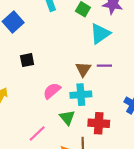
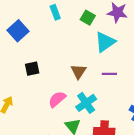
brown triangle: (83, 69) -> (78, 72), moved
cyan cross: (81, 95) -> (86, 103), turned -30

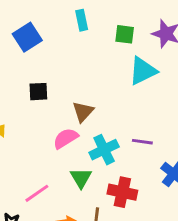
green square: (88, 18) -> (125, 34), turned -32
brown triangle: (78, 72) -> (83, 112), moved
purple line: (109, 74) -> (142, 142), moved

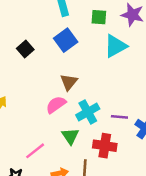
blue square: (27, 37) -> (66, 40), moved
black square: (38, 92) -> (25, 49), moved, turned -35
purple line: (142, 142) -> (119, 117), moved

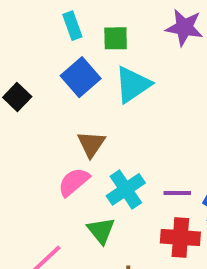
green square: (99, 17) -> (116, 38), moved
cyan triangle: (115, 46) -> (133, 85), moved
red cross: (105, 146) -> (180, 238), moved

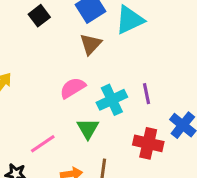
brown triangle: (91, 144) -> (91, 44), moved
purple line: (177, 193) -> (147, 94), moved, turned 70

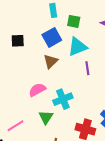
black square: (39, 16) -> (18, 41), turned 32
purple line: (147, 94) -> (87, 68), moved

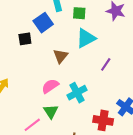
blue square: (52, 37) -> (43, 23), moved
purple line: (87, 68) -> (106, 64), moved, turned 48
green triangle: (46, 117) -> (51, 111), moved

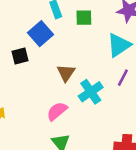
cyan triangle: (86, 38) -> (119, 45), moved
cyan cross: (77, 93) -> (91, 92), moved

